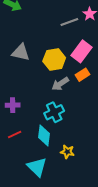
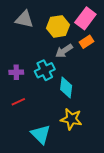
cyan cross: (54, 112) -> (45, 70), moved
cyan diamond: (44, 135) -> (66, 88), moved
yellow star: (67, 152) -> (71, 119), size x1.5

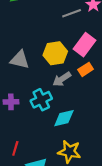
gray triangle: (24, 19) -> (20, 60), moved
cyan diamond: (66, 88) -> (64, 118), turned 70
red line: (18, 102) -> (15, 148), moved, turned -48

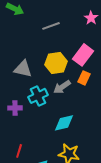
gray line: (72, 13) -> (51, 26), moved
orange rectangle: (86, 69) -> (84, 78), turned -32
cyan cross: (41, 100) -> (38, 96), moved

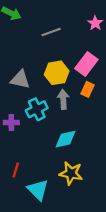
gray arrow: (62, 87) -> (63, 99), turned 120

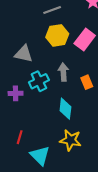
yellow hexagon: (57, 73) -> (57, 35), moved
orange rectangle: (87, 89) -> (87, 82), moved, turned -48
cyan diamond: (65, 139) -> (65, 109), turned -70

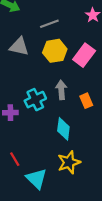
gray triangle: (24, 54) -> (19, 47), moved
red line: (20, 137) -> (15, 159), turned -48
yellow star: (70, 140) -> (69, 162), turned -30

